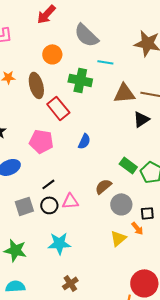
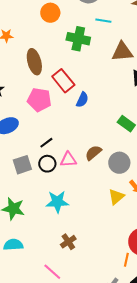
brown ellipse: (36, 85) -> (34, 62), moved
red rectangle: (58, 108) -> (63, 81), moved
brown semicircle: (103, 186) -> (93, 153), moved

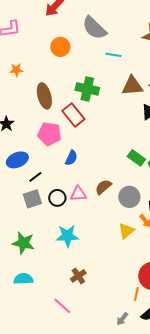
green cross: (78, 39) -> (87, 89), moved
blue semicircle: (82, 100) -> (71, 158), moved
black line: (46, 143) -> (35, 177), moved

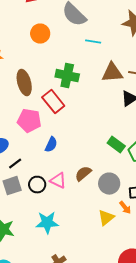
pink triangle: (78, 194) -> (58, 181), turned 30

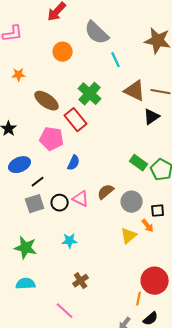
cyan line: (93, 42) -> (116, 60), turned 56
brown triangle: (112, 73) -> (135, 91), turned 30
green cross: (67, 76) -> (90, 94), turned 30
brown ellipse: (24, 83) -> (47, 101), turned -40
cyan star: (47, 223) -> (70, 241), size x0.7

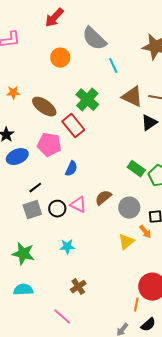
orange star: (19, 75) -> (13, 93), moved
blue ellipse: (20, 165) -> (17, 157), moved

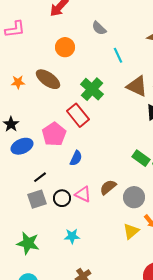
gray semicircle: (94, 39) -> (99, 28), size x0.6
brown ellipse: (44, 107) -> (48, 79), moved
pink pentagon: (49, 145) -> (54, 134), turned 30

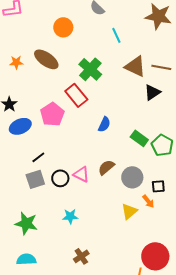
blue semicircle: (76, 158) -> (104, 124), moved

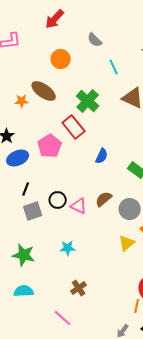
orange star: (16, 62) -> (22, 101), moved
black line: (38, 157) -> (26, 189), moved, turned -32
black circle: (60, 178) -> (58, 200), moved

